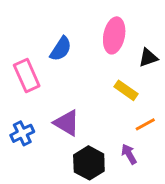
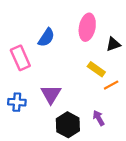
purple triangle: (67, 123) -> (51, 94), turned 30
orange line: (145, 124) -> (111, 85), moved
blue cross: (22, 133) -> (17, 102), turned 30

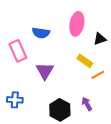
blue semicircle: (46, 37) -> (41, 33), turned 66
purple triangle: (51, 94) -> (45, 71), moved
blue cross: (17, 102) -> (15, 100), moved

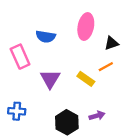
yellow rectangle: (85, 61) -> (86, 79), moved
orange line: (98, 75) -> (106, 67), moved
purple arrow: (87, 104) -> (97, 116), turned 104

